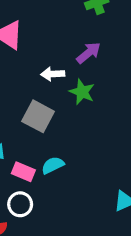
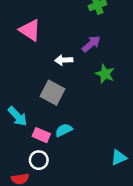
green star: (82, 92) -> (105, 74), moved

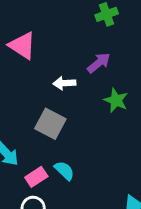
cyan semicircle: (64, 130) -> (64, 171), turned 70
pink rectangle: (41, 135) -> (36, 177), turned -56

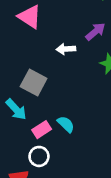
gray square: (50, 124) -> (34, 83), moved

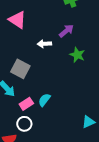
cyan semicircle: (66, 124) -> (44, 100), turned -96

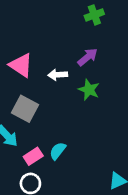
pink triangle: (17, 20) -> (21, 65), moved
green star: (77, 55) -> (89, 90), moved

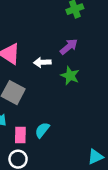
pink rectangle: (33, 156) -> (20, 135), turned -56

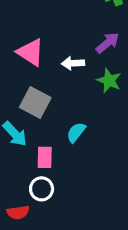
cyan semicircle: (42, 130) -> (76, 132), moved

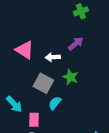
green star: (109, 81) -> (70, 77), moved
gray square: (35, 102) -> (43, 83), moved

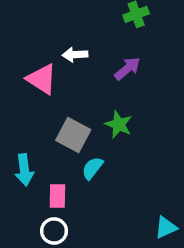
white arrow: (53, 57) -> (75, 55), moved
cyan arrow: (14, 104) -> (24, 170), turned 36

